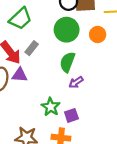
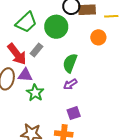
green circle: (67, 30) -> (56, 27), moved
purple arrow: (76, 82) -> (70, 84), moved
green star: (51, 107) -> (35, 93), moved

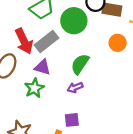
gray rectangle: (37, 50) -> (46, 41), size x1.5
purple triangle: (25, 75) -> (43, 67), moved

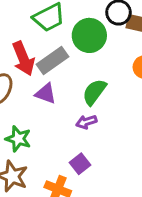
green star: (34, 88) -> (18, 139), moved, turned -30
purple square: (72, 120) -> (80, 164), turned -35

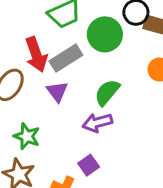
purple triangle: (46, 93) -> (57, 91), turned 30
purple arrow: (86, 122) -> (97, 123), size x1.4

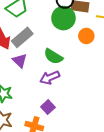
green circle: (105, 34) -> (63, 18), moved
green semicircle: (107, 92) -> (53, 56), turned -90

